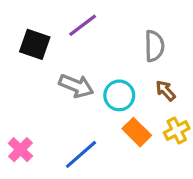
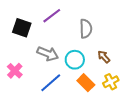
gray semicircle: (154, 46) -> (86, 29), moved
pink cross: (20, 150) -> (15, 71), moved
blue line: (81, 154) -> (51, 83), moved

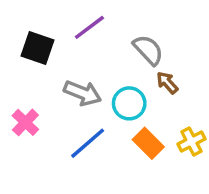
gray semicircle: (86, 29) -> (148, 50), turned -42
brown arrow: (104, 57) -> (167, 83), moved

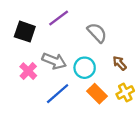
brown arrow: (167, 83) -> (120, 63), moved
pink cross: (25, 122) -> (28, 71), moved

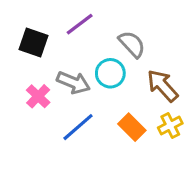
brown arrow: (120, 63) -> (163, 86), size x1.6
cyan circle: (85, 68) -> (110, 73), moved

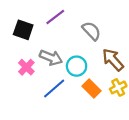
cyan circle: (110, 73) -> (77, 66), moved

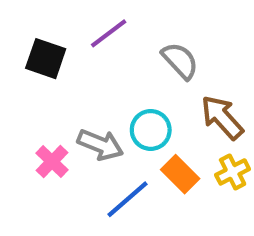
gray arrow: (51, 58) -> (100, 145), moved
pink cross: (26, 67) -> (52, 161), moved
blue line: (54, 89) -> (128, 199), moved

